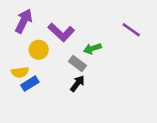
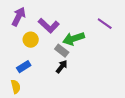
green arrow: (92, 49) -> (74, 39), size x1.5
yellow semicircle: (20, 72) -> (16, 87), moved, turned -96

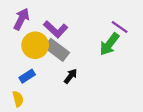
green arrow: (74, 39) -> (109, 44), moved, turned -35
yellow circle: (31, 40) -> (35, 45), size x1.5
gray rectangle: (62, 51) -> (57, 50), moved, size x1.5

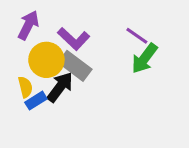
purple line: (120, 27) -> (137, 36), moved
black arrow: (71, 76) -> (60, 87), moved, size x1.5
yellow semicircle: (18, 99) -> (25, 87), moved

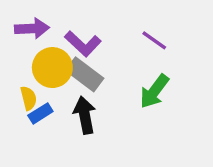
purple arrow: (28, 25) -> (32, 28), turned 60
green arrow: (144, 58) -> (154, 91), moved
black arrow: (60, 87) -> (85, 115), moved, turned -48

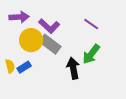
yellow semicircle: (29, 98) -> (10, 66), moved
black arrow: (85, 115) -> (73, 68), moved

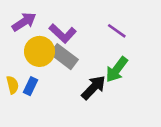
purple arrow: (19, 17) -> (24, 22), turned -30
blue rectangle: (24, 67) -> (30, 86), turned -32
black arrow: (73, 68) -> (94, 87), turned 55

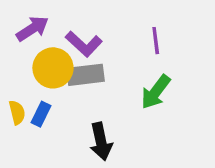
purple line: (117, 31) -> (156, 41), turned 48
gray rectangle: (64, 57) -> (85, 75), turned -44
black arrow: (94, 87) -> (101, 142), moved, turned 124

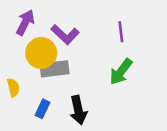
purple arrow: (32, 29) -> (25, 22), turned -30
gray rectangle: (85, 75) -> (54, 69), moved
blue rectangle: (41, 114) -> (43, 109), moved

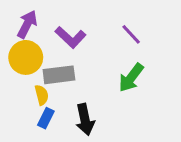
purple line: (121, 32) -> (131, 34), turned -36
yellow circle: (41, 53) -> (26, 57), moved
yellow semicircle: (13, 88) -> (42, 95), moved

